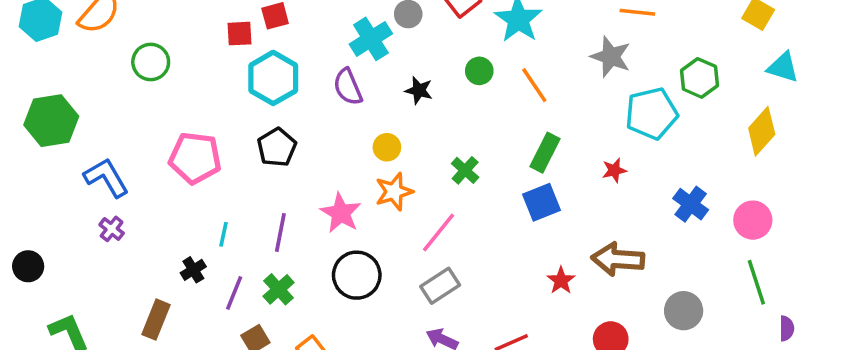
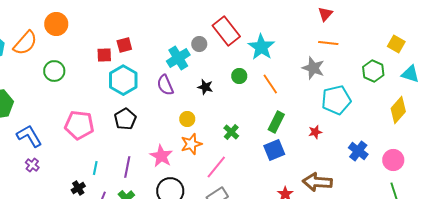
green hexagon: (700, 78) -> (373, 71), moved

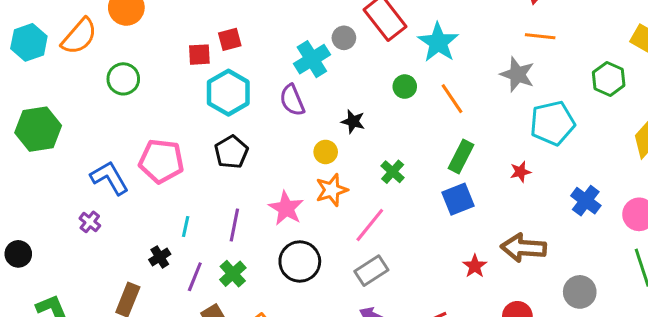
black star: (205, 87) -> (353, 122), moved
blue L-shape: (29, 136) -> (110, 178), moved

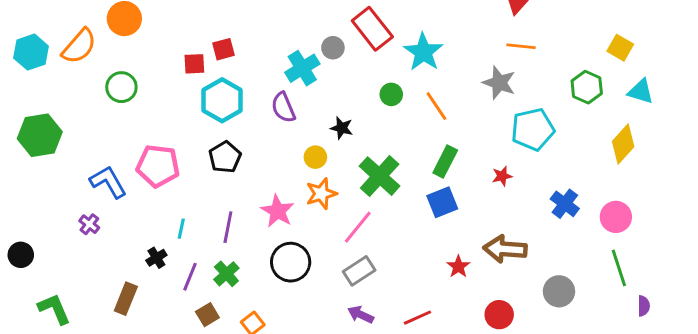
green cross: (393, 172) -> (380, 176), size x1.8

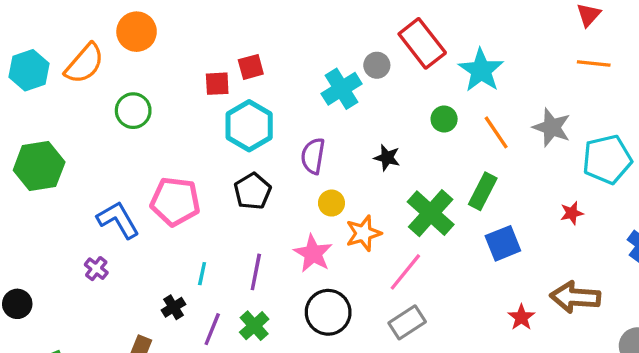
gray star: (499, 83) -> (552, 127), moved
purple semicircle: (283, 108) -> (313, 156), moved, turned 32
yellow circle: (315, 157) -> (331, 203), moved
green rectangle: (445, 161) -> (483, 191), moved

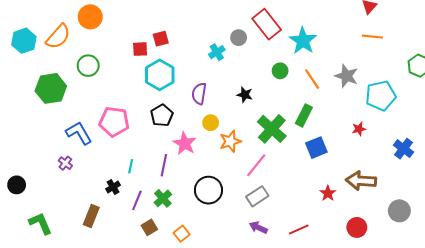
cyan cross: (342, 89) -> (217, 52), size x0.7
green hexagon: (39, 166) -> (51, 88), moved
pink star: (313, 253) -> (185, 143), moved

